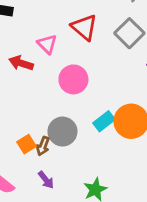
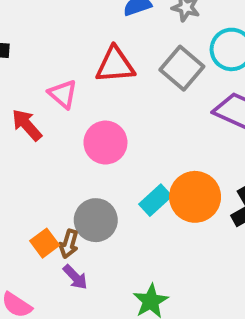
red triangle: (84, 27) -> (115, 65), turned -40
red arrow: (21, 63) -> (27, 125), turned 35
purple arrow: (46, 180) -> (75, 277), moved

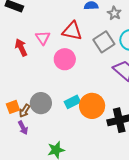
pink circle: (105, 143) -> (65, 59), moved

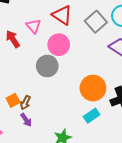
red triangle: (72, 31) -> (62, 15), turned 30
cyan rectangle: (72, 102) -> (92, 116), moved
gray circle: (41, 103) -> (47, 66), moved

